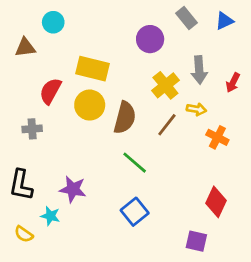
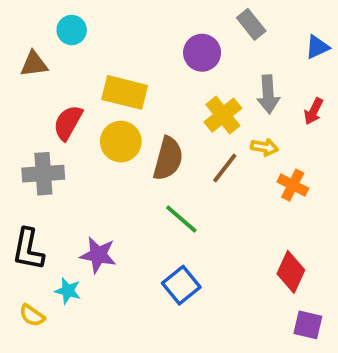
blue triangle: (224, 21) -> (317, 47), moved
gray cross: (32, 129) -> (43, 174), size x1.5
purple square: (196, 241) -> (308, 325), moved

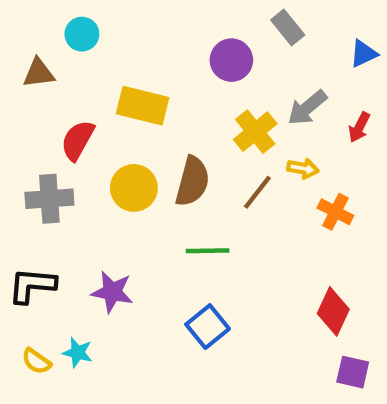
gray arrow: (268, 94) -> (307, 108), turned 54
yellow circle: (121, 142) -> (134, 188), moved
green line: (181, 219) -> (208, 251), turned -42
black L-shape: (28, 249) -> (32, 285), turned 84
cyan star: (68, 291) -> (78, 353), moved

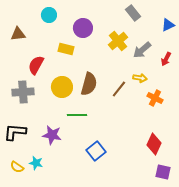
cyan circle: (82, 34) -> (49, 15), moved
purple circle: (231, 60) -> (83, 28), moved
yellow rectangle: (143, 106) -> (66, 49), size x0.7
yellow cross: (255, 132) -> (118, 41), moved
green line: (208, 251) -> (77, 115), moved

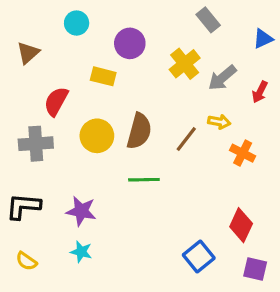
brown triangle: (18, 34) -> (28, 53), turned -35
green line: (77, 115) -> (144, 180), moved
blue square: (96, 151) -> (199, 256), moved
cyan star: (36, 163) -> (81, 252), moved

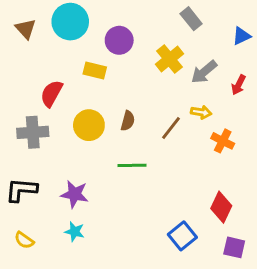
cyan circle: (77, 23) -> (70, 22), size x1.6
brown triangle: (28, 53) -> (26, 29), moved, turned -30
brown semicircle: (139, 131) -> (128, 121), size x0.6

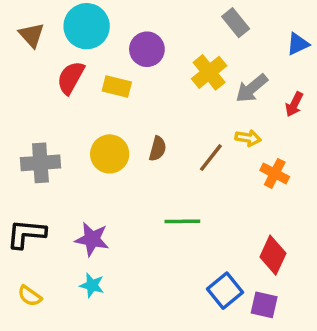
red semicircle: (52, 93) -> (71, 78), moved
green line: (132, 165) -> (182, 221), moved
purple square: (234, 247) -> (264, 305), moved

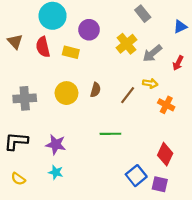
brown triangle: (32, 35) -> (15, 42), moved
red semicircle: (71, 78) -> (43, 47), turned -42

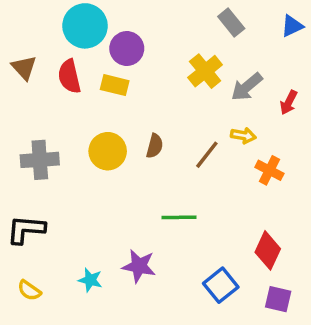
blue triangle: (180, 27) -> (292, 26), moved
purple circle: (89, 30) -> (127, 49), moved
purple star: (56, 145) -> (139, 266), moved
purple square: (160, 184) -> (278, 299), moved

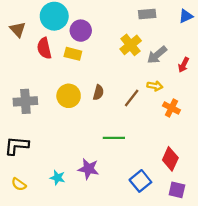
gray rectangle: (231, 22) -> (147, 14), turned -56
brown triangle: (24, 68) -> (18, 29), moved

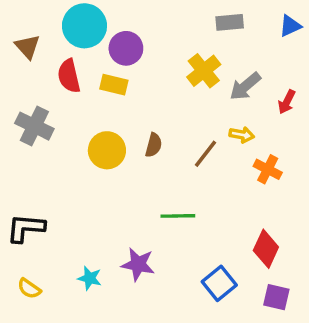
gray cross: (25, 101) -> (34, 126), moved, turned 30

